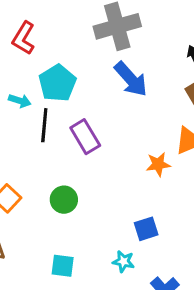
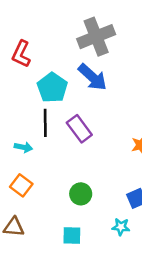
blue arrow: (131, 79) -> (93, 77), moved
cyan arrow: (20, 101) -> (23, 147), moved
green circle: (64, 200) -> (81, 194), moved

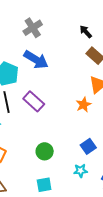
gray cross: (96, 37) -> (33, 28), size x0.7

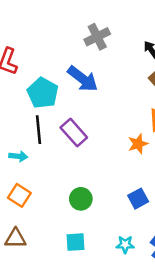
gray cross: (33, 28) -> (97, 37), moved
cyan star: (81, 171) -> (125, 245), moved

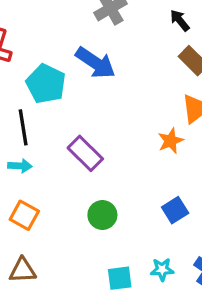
black line: (38, 130) -> (23, 127), moved
purple rectangle: (74, 133) -> (85, 153), moved
cyan square: (76, 242) -> (120, 278), moved

